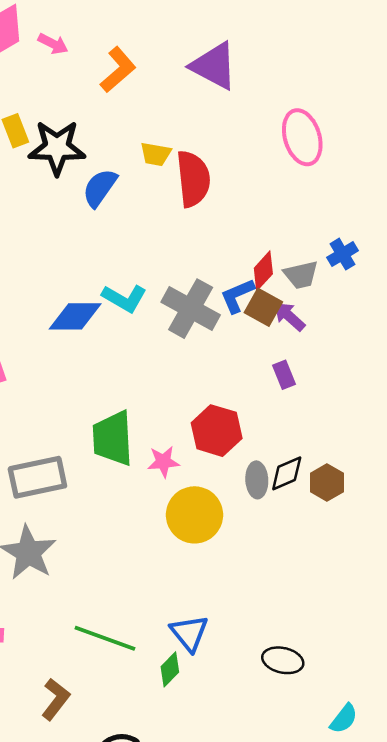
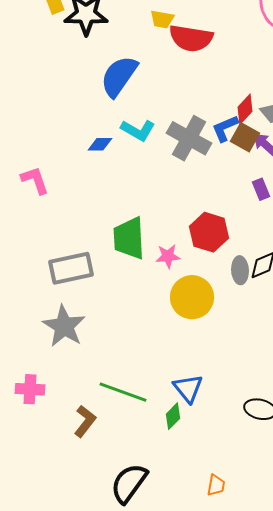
red semicircle: (193, 179) -> (191, 38), turned 105
blue semicircle: (100, 188) -> (119, 76), moved, size x1.4
blue diamond: (75, 316) -> (100, 144), size x0.6
brown L-shape: (56, 699) -> (85, 421), moved

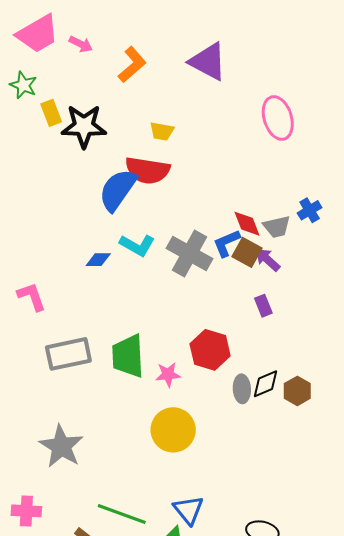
red semicircle: (191, 38) -> (147, 170), moved
red diamond: (245, 109) -> (247, 224), turned -64
gray rectangle: (71, 268) -> (68, 354), moved
yellow circle: (192, 297) -> (173, 430), moved

